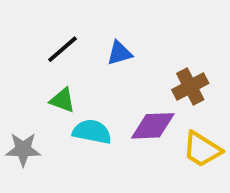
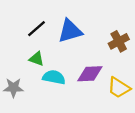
blue triangle: (119, 53) -> (70, 31), size x1.6
brown cross: (190, 86) -> (119, 41), moved

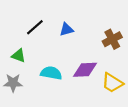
blue triangle: (70, 31) -> (66, 29), size x0.6
green triangle: (37, 59) -> (19, 56), moved

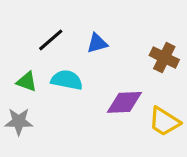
brown cross: (112, 39) -> (164, 58), turned -36
cyan semicircle: (51, 73) -> (67, 80), moved

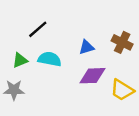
blue triangle: (97, 43) -> (86, 47), moved
green triangle: (27, 82) -> (20, 60), turned -42

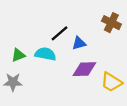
black line: (38, 29) -> (59, 33), moved
brown cross: (122, 42) -> (111, 23), moved

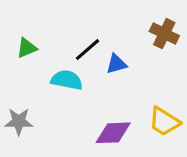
green triangle: (18, 55) -> (27, 48), moved
purple diamond: (84, 69) -> (113, 133), moved

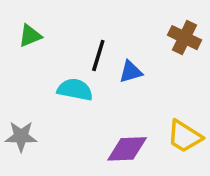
green triangle: (27, 48) -> (30, 36), moved
black line: (88, 50) -> (98, 56), turned -32

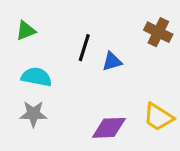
cyan semicircle: (75, 90) -> (36, 77), moved
gray star: (21, 136) -> (33, 114), moved

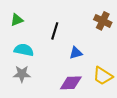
blue triangle: (112, 61) -> (76, 53), moved

